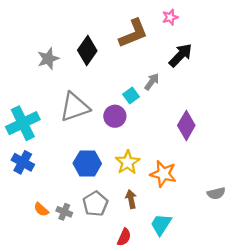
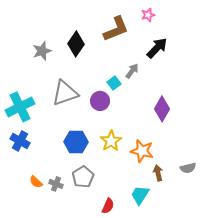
brown arrow: (131, 199) -> (158, 173), moved

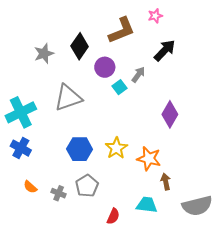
purple circle: (100, 101) -> (105, 67), moved
gray semicircle: (188, 168) -> (197, 206), moved, size x1.8
orange semicircle: (36, 182) -> (30, 187), moved
cyan trapezoid: (140, 195) -> (147, 205), turned 65

